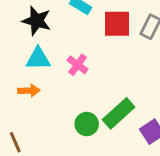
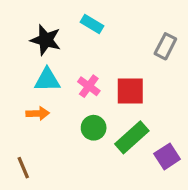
red square: (117, 24) -> (130, 91), moved
green circle: (87, 124) -> (94, 128), moved

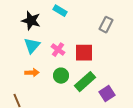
cyan triangle: (47, 80) -> (32, 46), turned -48
orange arrow: (38, 113) -> (32, 73), moved

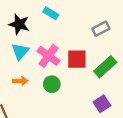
gray rectangle: (106, 25) -> (101, 29), turned 35
pink cross: (58, 50) -> (49, 56), size x1.5
green rectangle: (85, 82) -> (105, 67), moved

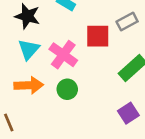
red square: (77, 59) -> (98, 36), moved
orange arrow: (20, 81) -> (29, 85), size x1.5

